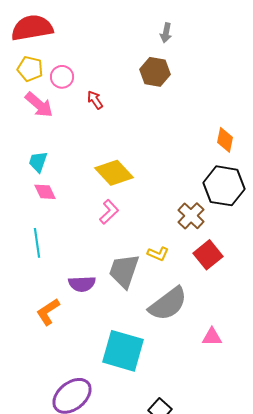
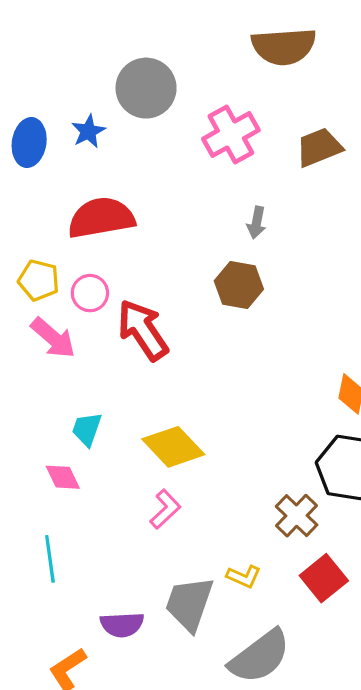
red semicircle: (32, 28) -> (101, 218), moved
red arrow: (95, 100) -> (143, 330), size x2.0
cyan trapezoid: (38, 162) -> (87, 429), moved

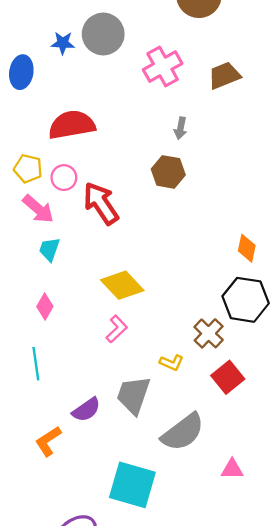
blue star: (88, 131) -> (63, 43), moved, turned 30
cyan trapezoid: (87, 429) -> (49, 249), moved
pink diamond: (63, 477) -> (45, 307), turned 55
yellow L-shape: (244, 576) -> (172, 363), moved
purple semicircle: (122, 625) -> (86, 410), turned -32

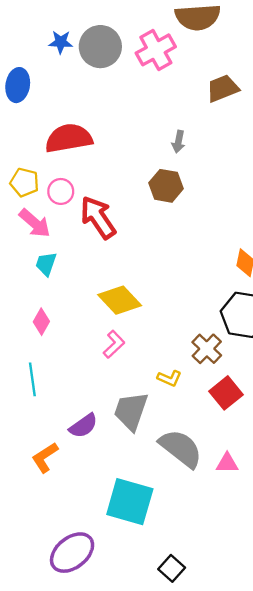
blue star: (63, 43) -> (61, 42), moved
pink cross: (163, 67) -> (156, 50), moved
gray semicircle: (183, 432) -> (181, 448), turned -105
pink triangle: (232, 469) -> (227, 463), moved

